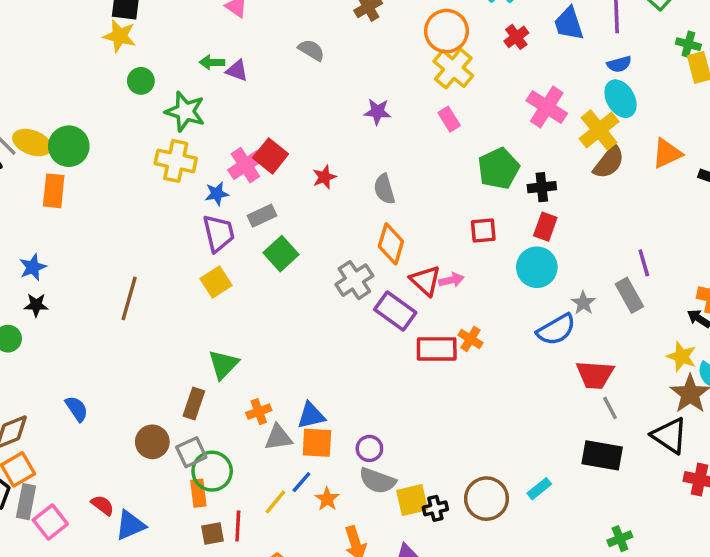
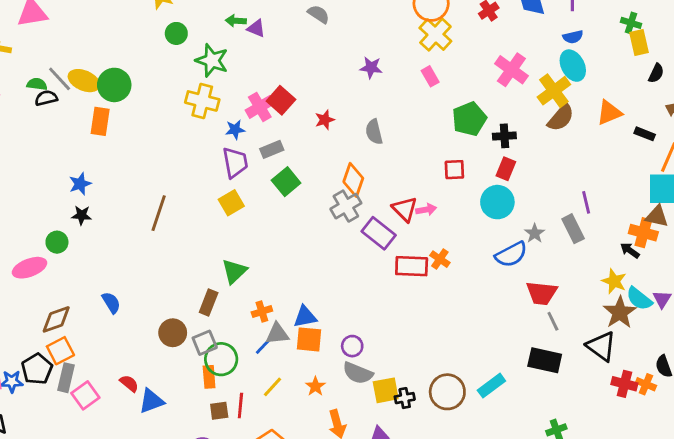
orange diamond: (391, 244) -> (353, 180), moved
blue line: (301, 482) -> (263, 346), moved
cyan rectangle: (539, 489) -> (491, 386), size x1.4

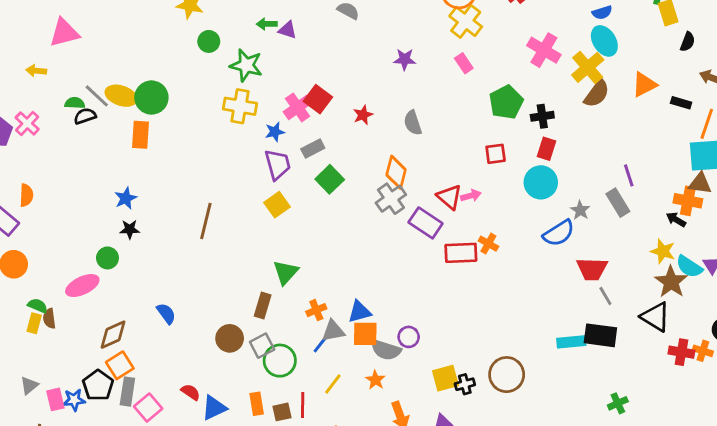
gray semicircle: (358, 373) -> (386, 350), moved
orange rectangle: (209, 377) -> (257, 404), moved
cyan rectangle: (491, 386) -> (571, 342), moved, turned 36

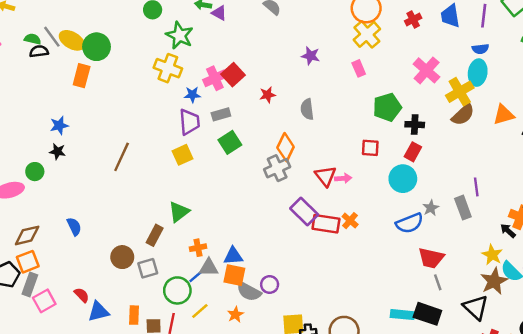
cyan ellipse: (604, 41) -> (478, 73), turned 30
purple rectangle: (426, 223) -> (304, 212), moved
green circle: (280, 361) -> (177, 290), moved

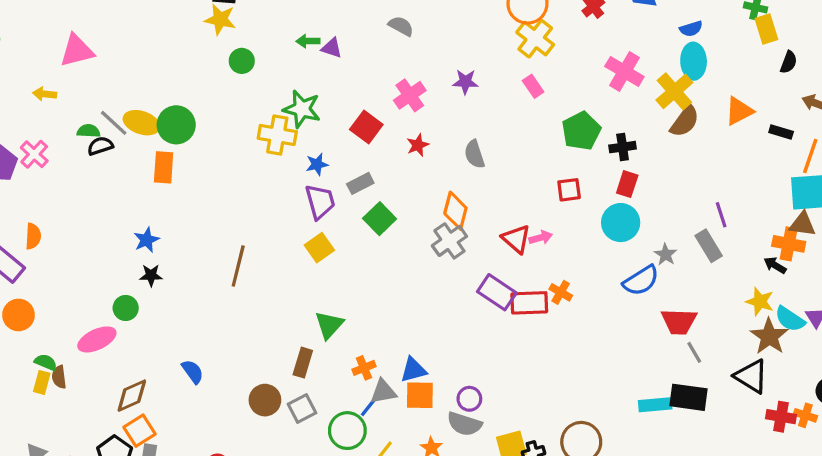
green star: (180, 35) -> (302, 109), moved
pink cross: (215, 78) -> (410, 95), moved
gray semicircle: (249, 292) -> (464, 424), moved

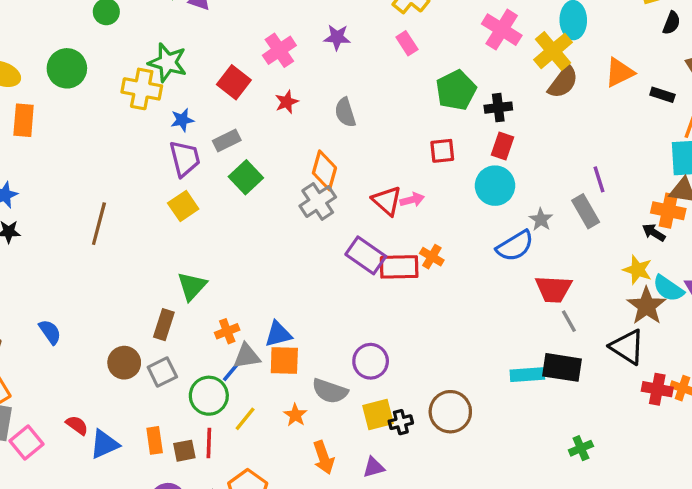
green circle: (176, 125) -> (67, 68), moved
purple circle: (469, 399) -> (371, 361), moved, size x1.4

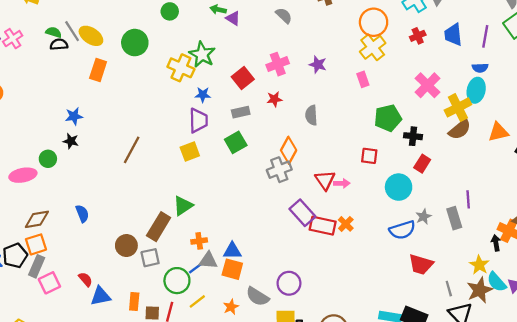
gray rectangle: (227, 140) -> (241, 112), moved
red rectangle: (503, 146) -> (422, 164), moved
black arrow: (654, 233) -> (496, 243), turned 35
gray line: (569, 321) -> (449, 289), moved
brown rectangle: (164, 325) -> (159, 227), size x1.4

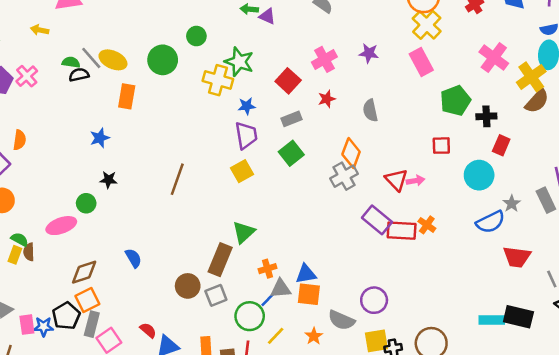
green circle: (170, 11) -> (196, 36), moved
pink rectangle: (363, 79) -> (421, 62), size x1.5
blue star: (74, 116) -> (100, 138), moved

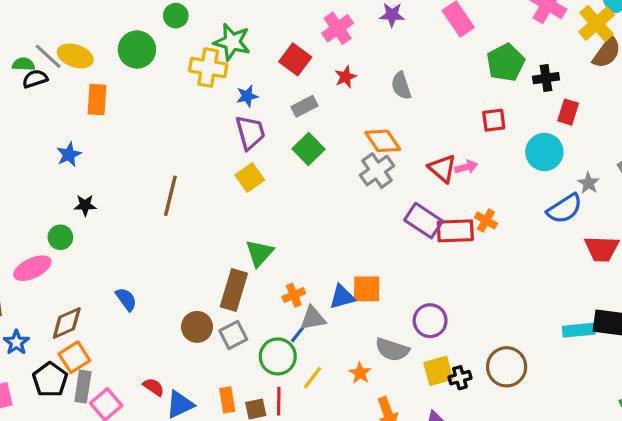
orange diamond: (351, 153) -> (383, 141), turned -48
orange square: (309, 294) -> (367, 289), moved
blue star: (44, 327) -> (16, 342), moved, turned -30

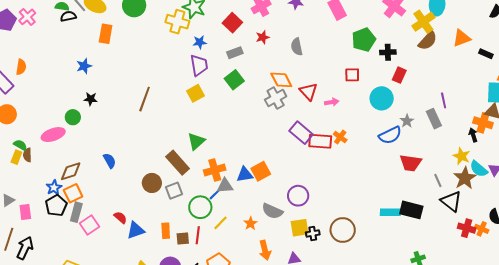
red triangle: (442, 168) -> (308, 92), moved
orange square: (367, 289) -> (261, 171), turned -36
brown rectangle: (234, 290) -> (178, 163), turned -65
orange cross: (294, 295) -> (215, 170), size x1.5
blue star: (16, 342) -> (54, 188), moved

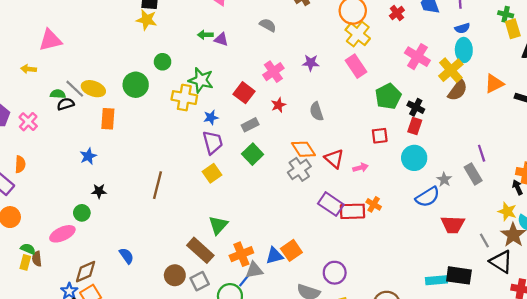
pink cross: (27, 17) -> (28, 122), moved
black cross: (388, 52) -> (416, 107), turned 35
red rectangle: (399, 75) -> (415, 126), moved

